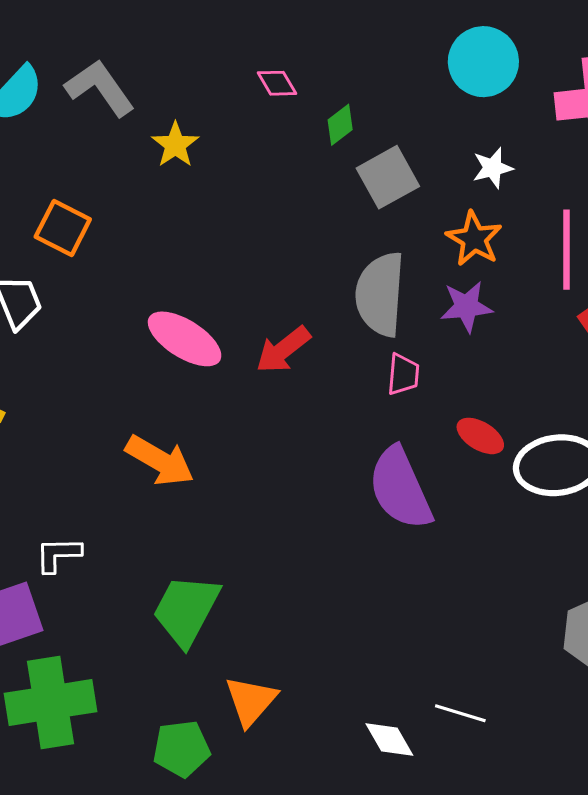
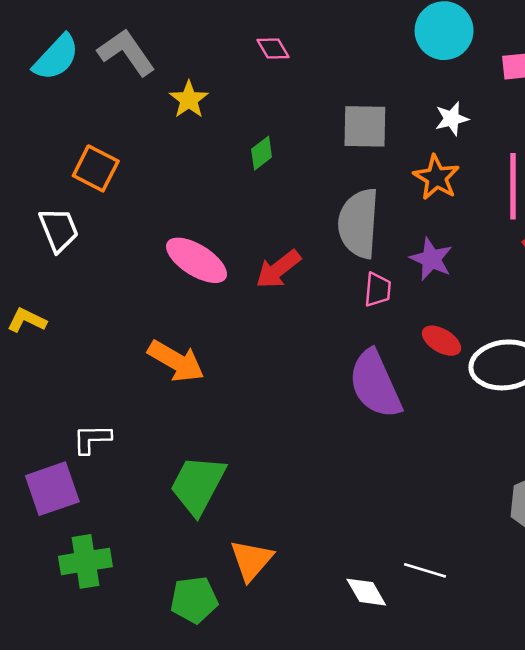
green diamond: (340, 125) -> (262, 153), moved
gray square: (388, 177) -> (365, 126), turned 30
purple star: (466, 307) -> (431, 259), moved, turned 30
green cross: (51, 702) -> (85, 561), size x0.7

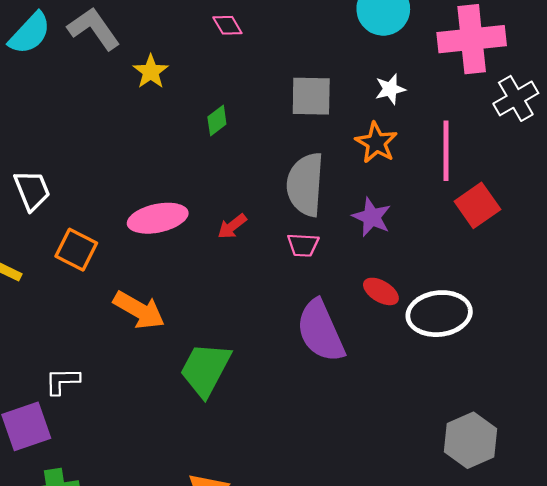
orange square: (96, 168) -> (76, 250), moved
pink ellipse: (197, 260) -> (158, 218), turned -44
red arrow: (278, 269) -> (232, 226), size x0.7
pink trapezoid: (378, 290) -> (303, 245), moved, turned 88
green trapezoid: (198, 485) -> (205, 369), moved

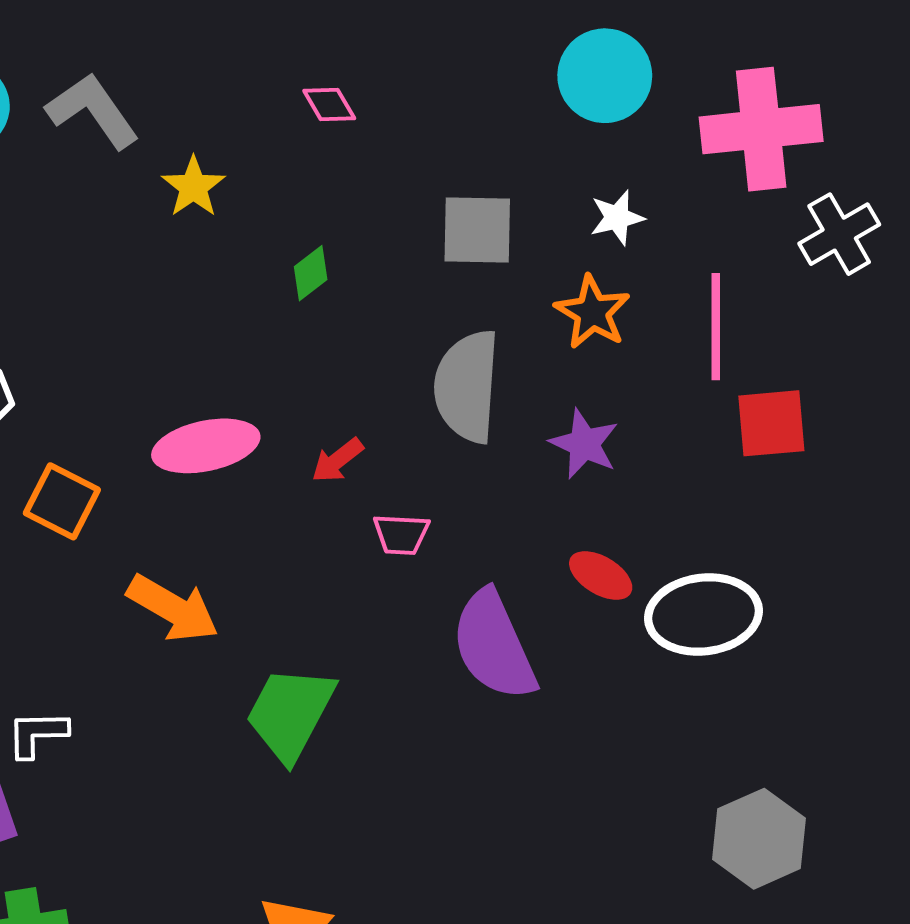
red square: (477, 205) -> (771, 423), turned 30
pink trapezoid: (303, 245) -> (401, 534), moved

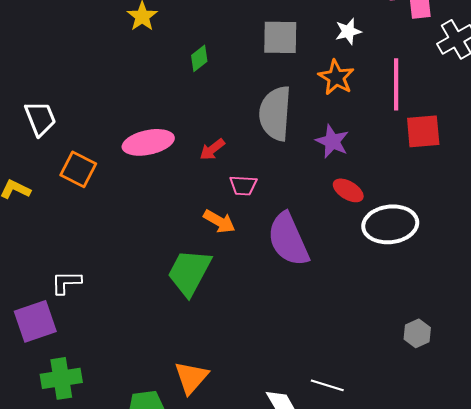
red ellipse: (601, 575) -> (348, 190), moved
orange arrow: (173, 608) -> (219, 221), moved, size x0.7
gray hexagon: (759, 839) -> (417, 333), size x0.6

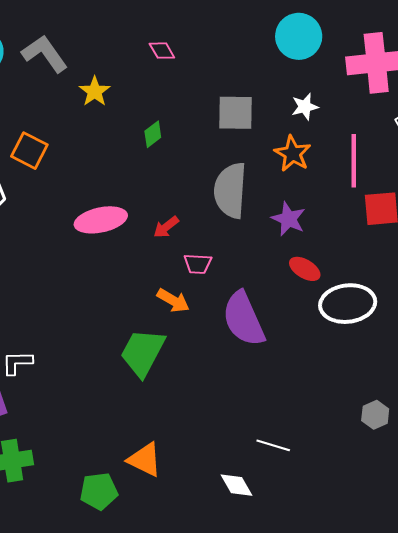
orange square: (78, 169) -> (29, 151), moved
orange triangle: (191, 377) -> (145, 460), turned -45
white line: (327, 385) -> (273, 445), moved

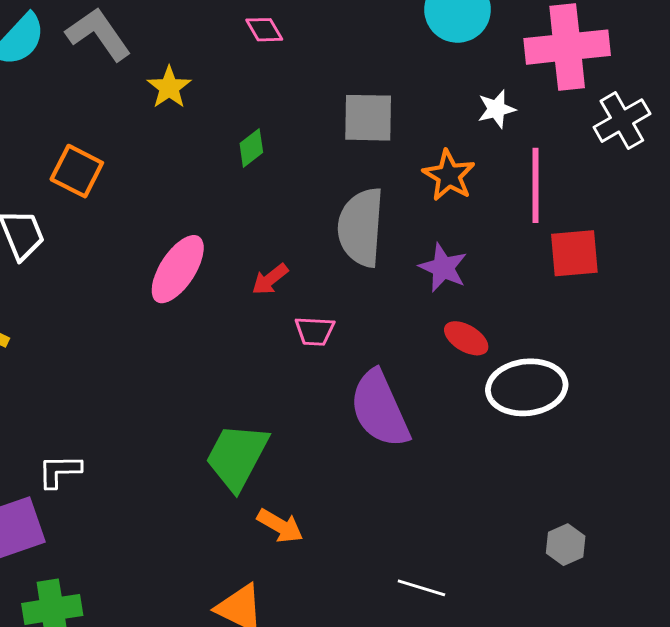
white star: (305, 107) -> (496, 109), moved
pink ellipse: (101, 220) -> (178, 269), turned -45
orange arrow: (173, 301) -> (280, 526), moved

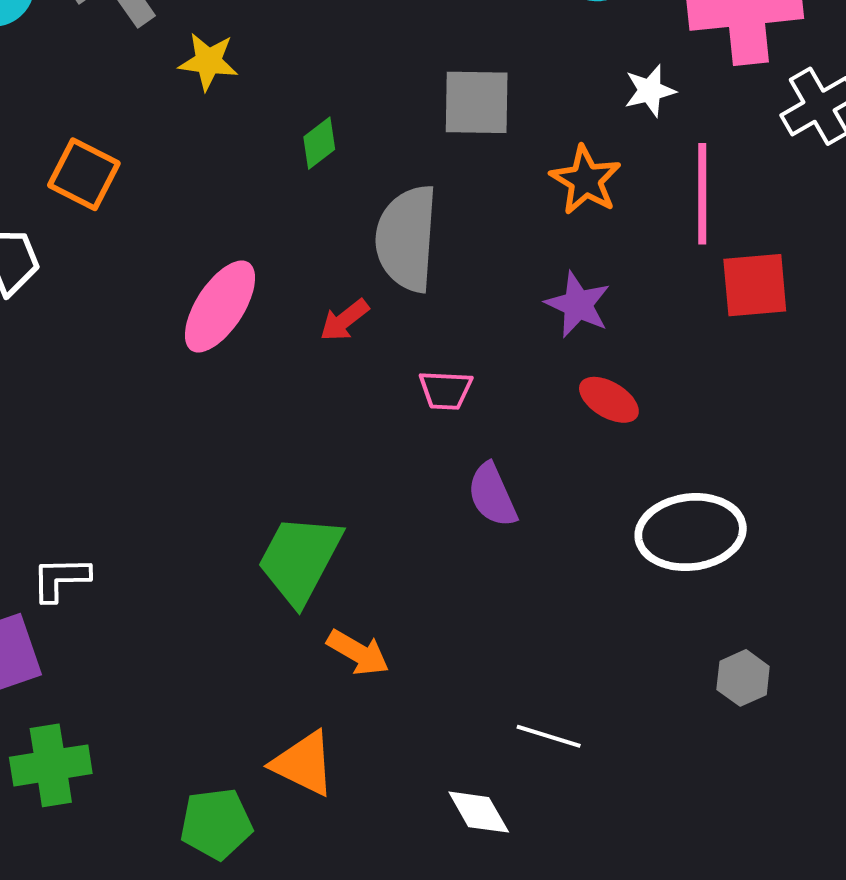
yellow star: (169, 87) -> (208, 61), turned -30
gray semicircle: (361, 227) -> (407, 238), moved
pink trapezoid: (315, 331) -> (446, 390), moved
white ellipse: (527, 387) -> (691, 532), moved
purple semicircle: (380, 409) -> (492, 495), size x0.6

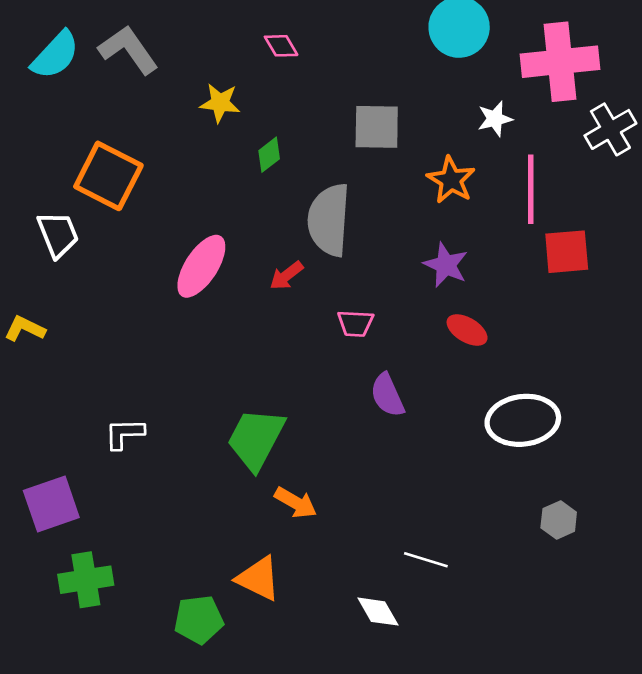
yellow star: (208, 61) -> (220, 103), moved
orange square: (84, 174) -> (108, 176), size x1.4
white L-shape: (61, 579) -> (124, 434), moved

